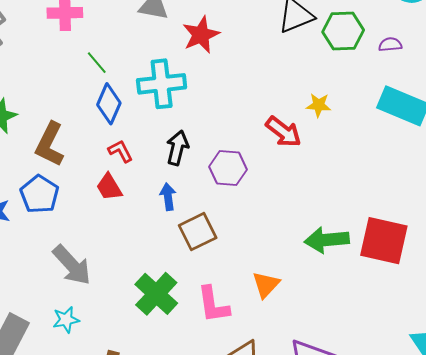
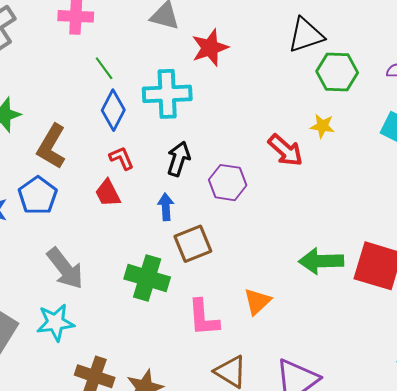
green hexagon: (343, 31) -> (337, 72), moved
green cross: (156, 294) -> (147, 278), moved, turned -30
cyan star: (66, 320) -> (55, 322), size x1.4

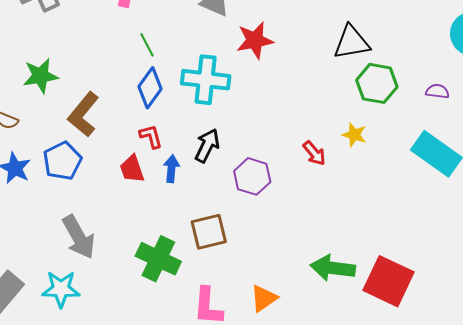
red arrow: (285, 150) -> (314, 153), size x0.7
blue arrow: (166, 207) -> (171, 169), moved

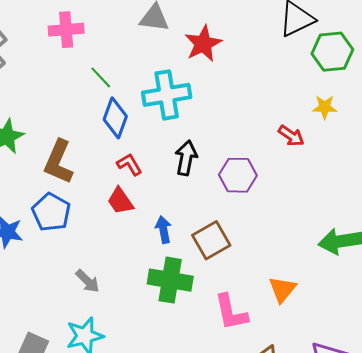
blue arrow: (171, 169) -> (163, 230), moved
gray arrow: (79, 237) -> (88, 281), size x0.6

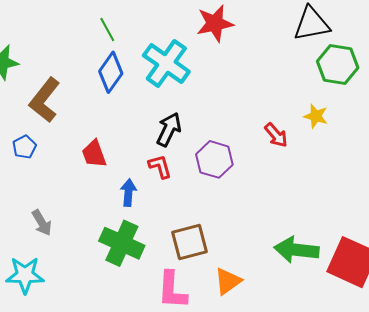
cyan cross: (167, 95) -> (166, 63), turned 30
red L-shape: (130, 164) -> (160, 167), moved
blue pentagon: (51, 212) -> (24, 147), size x0.6
brown square: (211, 240) -> (190, 242), moved

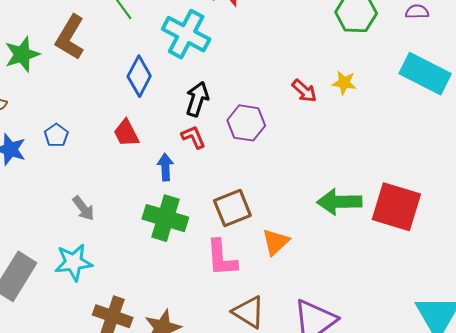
blue diamond: (111, 72) -> (139, 76), moved
brown L-shape: (45, 100) -> (70, 37), moved
yellow star: (316, 116) -> (344, 83), moved

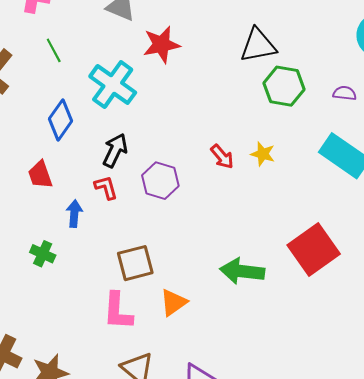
red square: (396, 207) -> (314, 250), moved, turned 30
green cross: (165, 218) -> (43, 254), moved, size x0.6

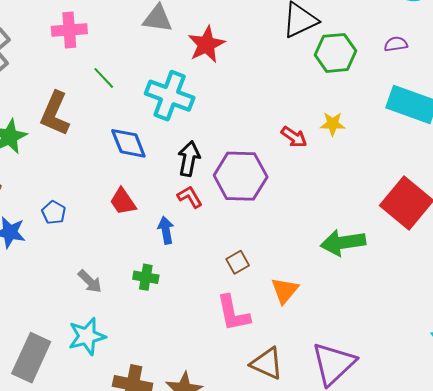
blue diamond: (61, 120) -> (128, 143), turned -42
purple hexagon: (160, 181) -> (241, 176), size x1.4
brown square: (135, 263) -> (238, 262), size x0.6

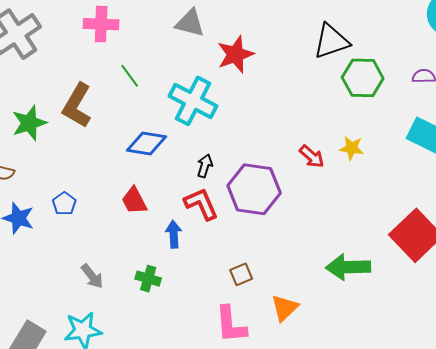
blue diamond: (128, 143) -> (147, 144), turned -66
black arrow: (189, 159) -> (205, 166), size x0.7
red L-shape: (190, 197) -> (201, 204), size x1.4

